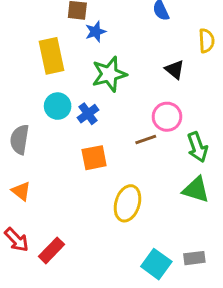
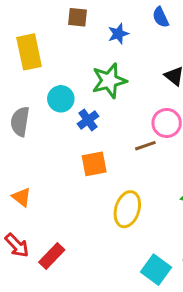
blue star: (96, 32) -> (118, 34), moved
yellow rectangle: (51, 56) -> (29, 52), moved
cyan circle: (58, 106) -> (61, 99), moved
gray semicircle: (20, 139) -> (20, 121), moved

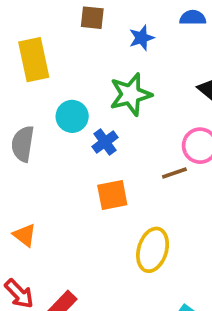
blue semicircle: (161, 17) -> (193, 18), turned 115

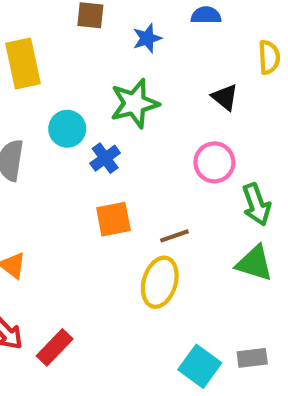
brown line: (174, 173) -> (174, 236), moved

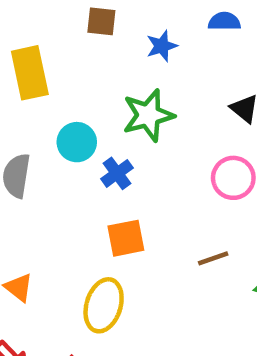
brown line: (174, 236) -> (213, 258), moved
yellow ellipse: (160, 282) -> (104, 305), moved

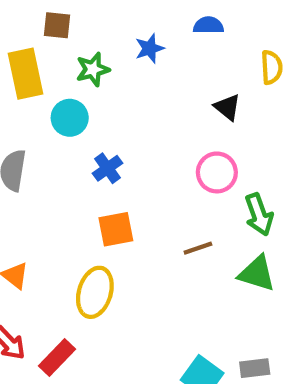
brown square: (101, 21) -> (57, 25), moved
green star: (148, 115) -> (93, 69), moved, size x0.7
cyan circle: (77, 142) -> (70, 118), moved

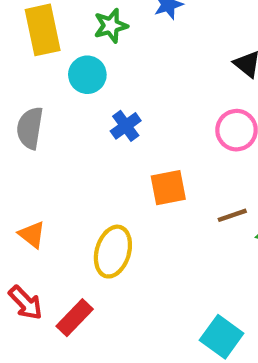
orange square: (116, 229) -> (168, 188), moved
brown line: (198, 248) -> (232, 215), moved

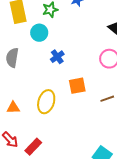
orange triangle: (32, 235) -> (13, 108), turned -40
yellow ellipse: (113, 252) -> (46, 102), moved

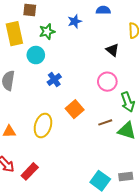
orange square: (77, 86) -> (75, 109), turned -30

